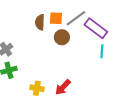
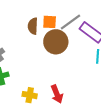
brown circle: (62, 37) -> (56, 42), size x1.5
red arrow: (63, 87) -> (57, 94), turned -66

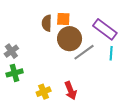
gray line: (70, 22) -> (84, 52), moved
yellow cross: (30, 95) -> (44, 92), turned -32

